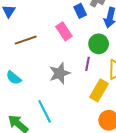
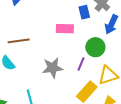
pink rectangle: (64, 31) -> (65, 29), turned -66
brown line: (26, 40) -> (19, 41), moved

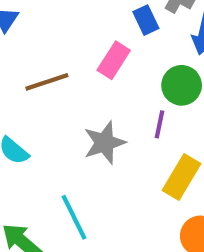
pink rectangle: (65, 29) -> (114, 60), turned -48
brown line: (19, 41) -> (47, 82), moved

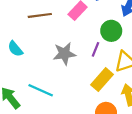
cyan line: (74, 217) -> (41, 90), turned -50

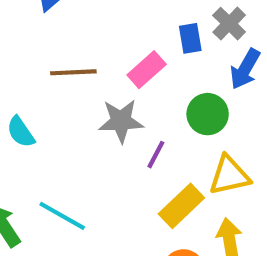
purple line: (96, 49) -> (156, 155), moved
gray star: (64, 54) -> (121, 121), moved

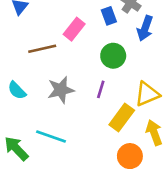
pink rectangle: (147, 70) -> (74, 29), moved
green circle: (208, 114) -> (113, 56), moved
gray star: (121, 121) -> (61, 90), moved

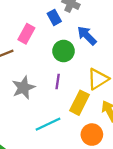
blue arrow: (145, 28) -> (87, 36), moved, turned 125
cyan line: (51, 136) -> (48, 124), moved, turned -35

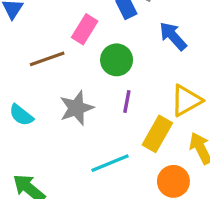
green circle: (64, 51) -> (117, 60), moved

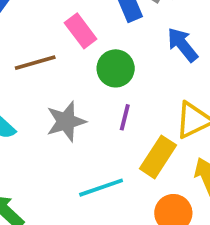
pink rectangle: (85, 29) -> (81, 31), turned -72

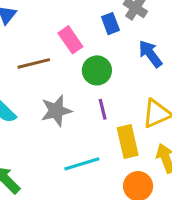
purple line: (125, 117) -> (103, 109), turned -30
yellow rectangle: (158, 157) -> (128, 141), turned -48

